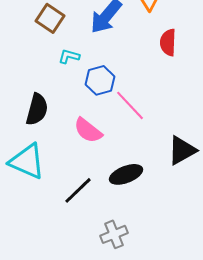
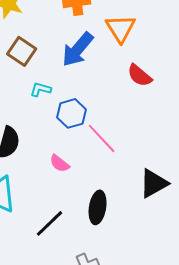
red semicircle: (168, 42) -> (140, 75), turned -52
pink semicircle: (88, 130) -> (60, 163), size x0.7
black ellipse: (126, 174) -> (98, 207), turned -60

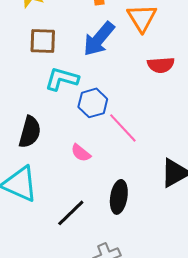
brown square: (22, 51) -> (43, 41), turned -32
red semicircle: (140, 75) -> (161, 65), turned -44
cyan L-shape: (41, 89) -> (62, 79), size x1.6

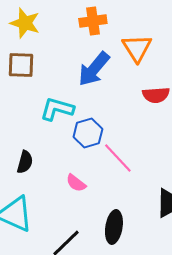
brown square: (43, 41) -> (21, 65), moved
black semicircle: (30, 132) -> (25, 162), size x0.7

